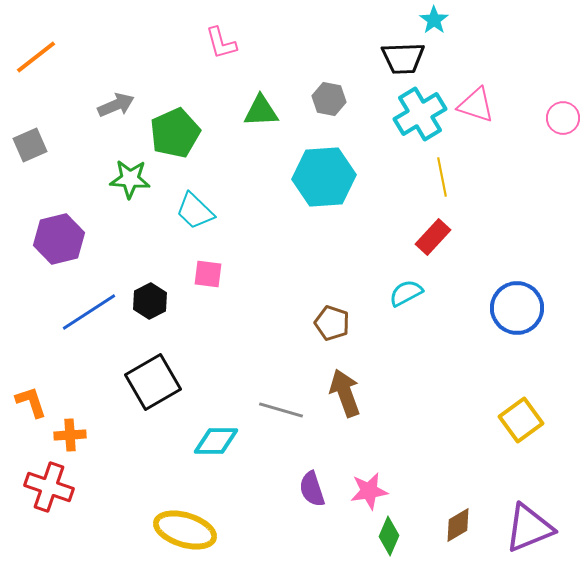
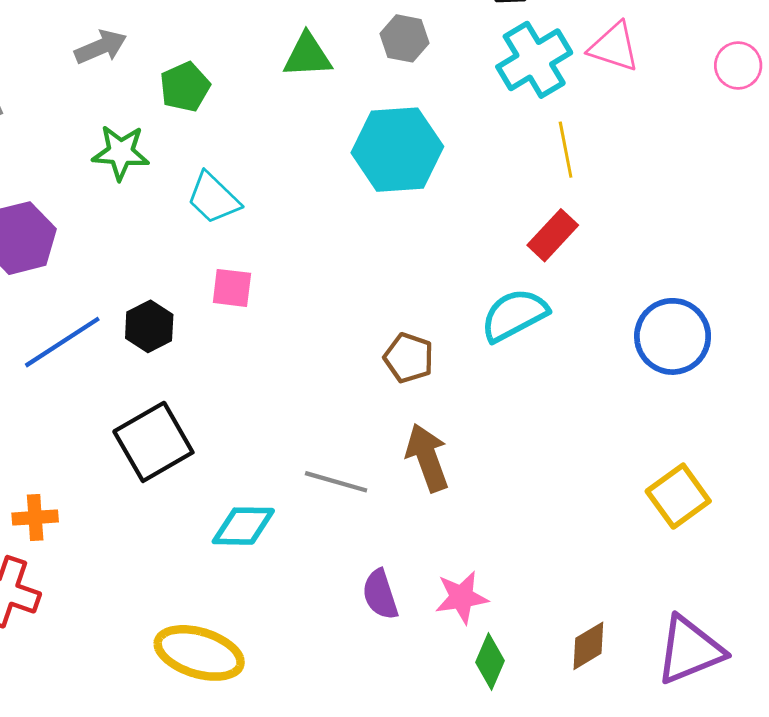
green pentagon: (175, 133) -> (185, 87), size x0.7
cyan semicircle: (406, 293) -> (514, 315), size x1.4

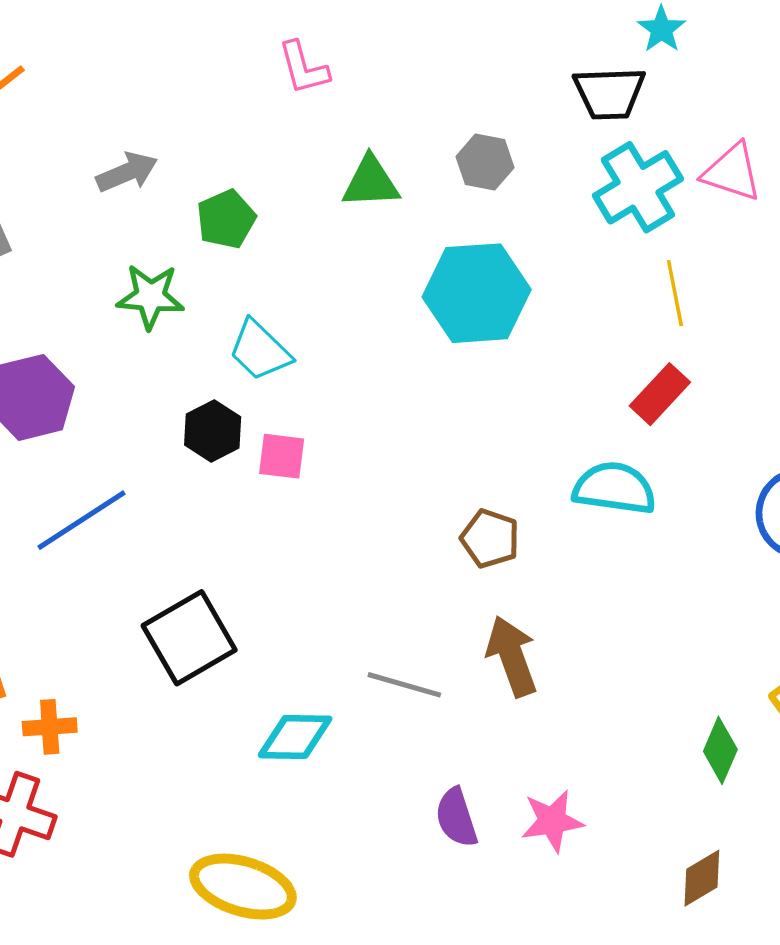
cyan semicircle: (514, 315) -> (614, 488), turned 36
black hexagon: (149, 326) -> (213, 431), moved
green diamond: (490, 662) -> (720, 750), moved

